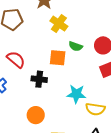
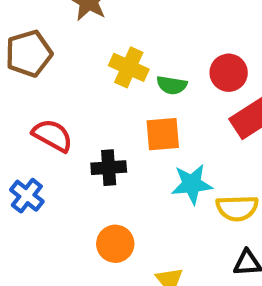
yellow cross: (59, 24) -> (129, 67), moved
orange square: (58, 58) -> (163, 134), moved

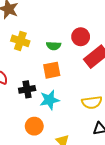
yellow cross: (129, 67) -> (20, 41), moved
cyan star: (192, 184) -> (49, 100), moved

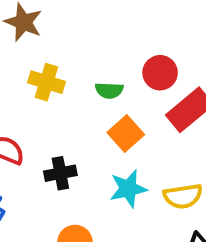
orange square: (52, 70) -> (126, 133), moved, turned -30
cyan star: (49, 100) -> (128, 189), moved

